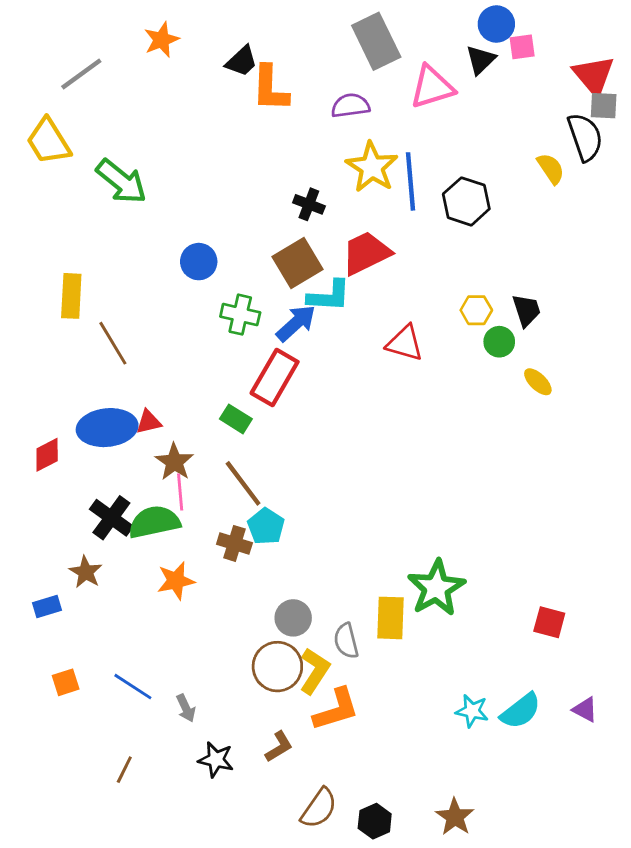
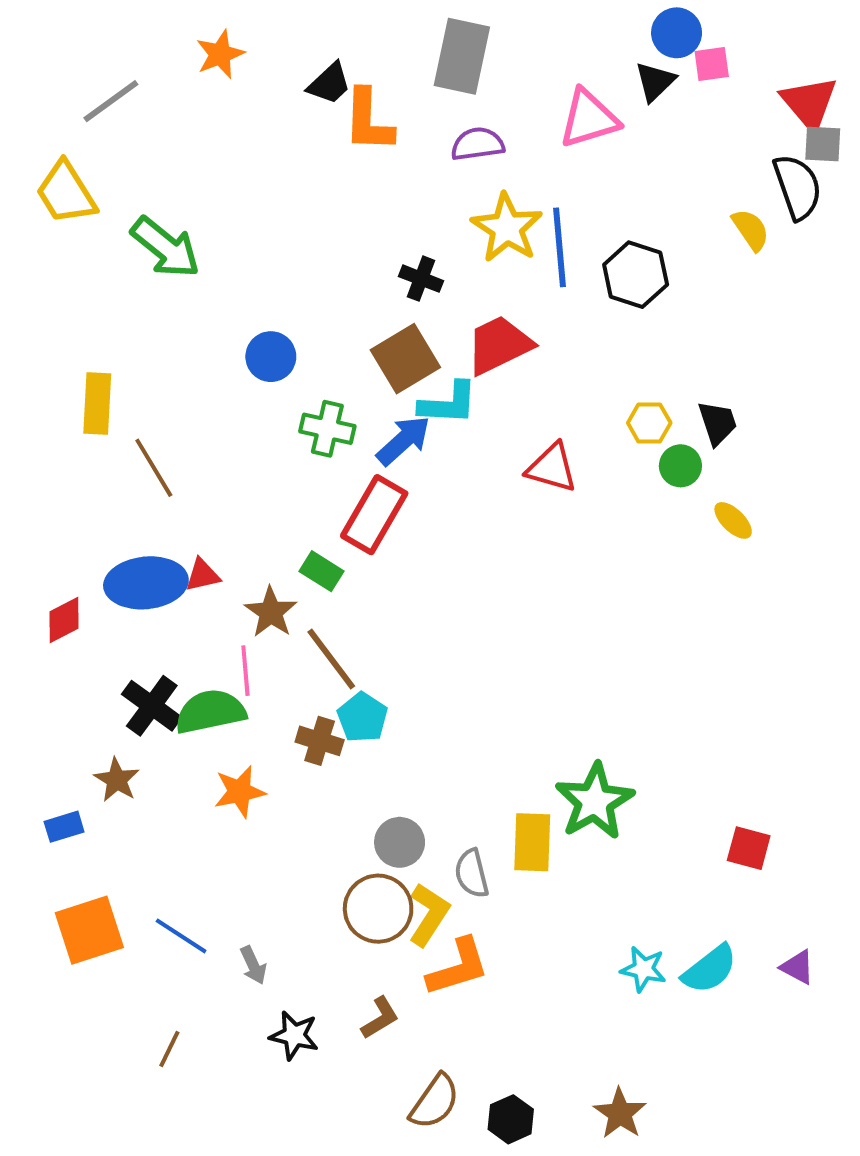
gray rectangle: (376, 41) -> (462, 56), moved, turned 38
brown star: (174, 462) -> (271, 612), moved
orange square: (66, 682) -> (89, 930), size x1.8

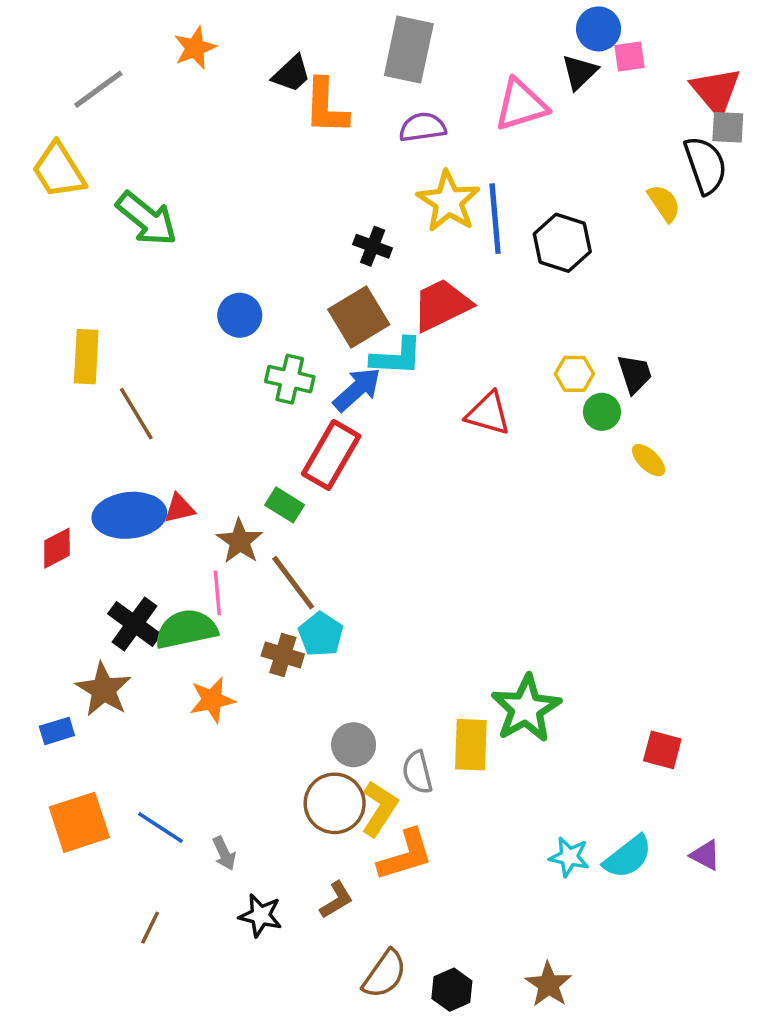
brown star: (117, 780) -> (103, 690), size x1.4

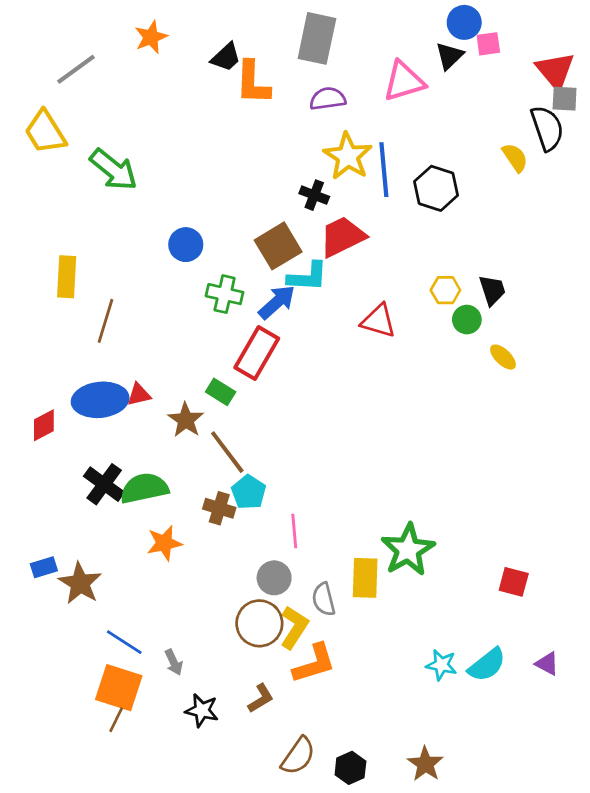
black cross: (373, 246) -> (314, 195), moved
brown line: (136, 414) -> (105, 321), turned 48
pink line: (217, 593) -> (294, 531), moved
brown star: (103, 690) -> (80, 583), moved
orange square: (79, 822) -> (119, 688), moved, turned 36

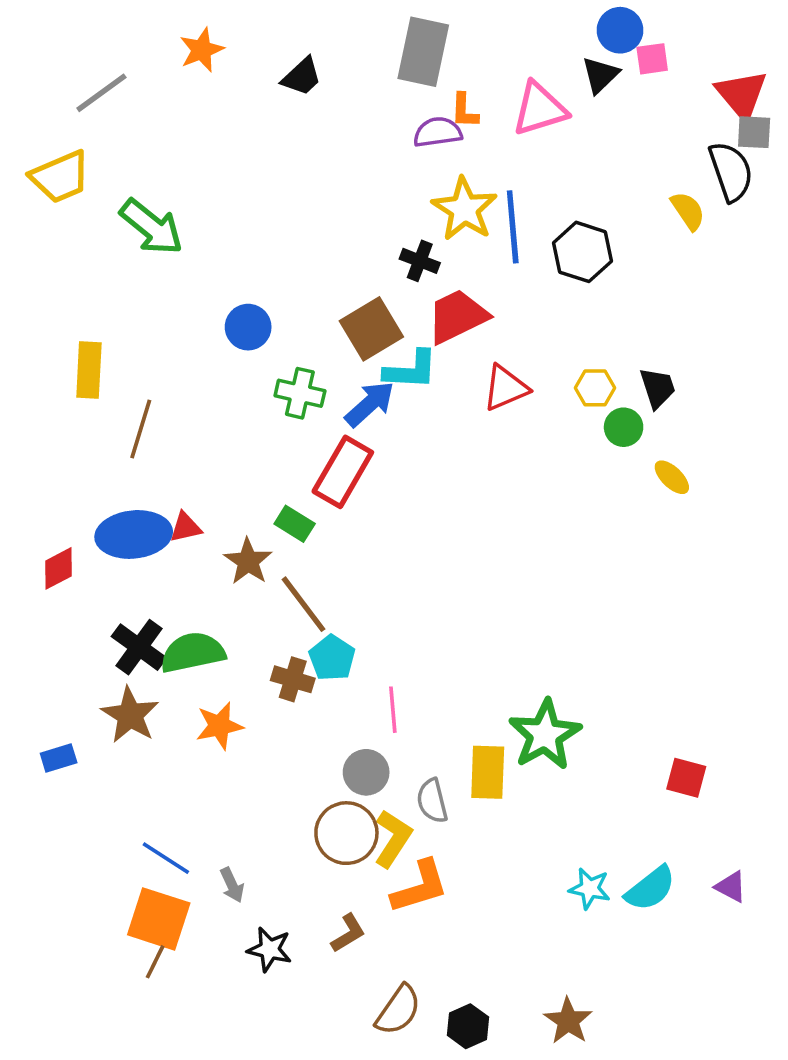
orange L-shape: (253, 83) -> (464, 111), moved, size x0.6
yellow trapezoid: (45, 132) -> (60, 177), turned -81
red triangle: (379, 321) -> (506, 388), moved, turned -39
brown star: (80, 583) -> (130, 715), moved

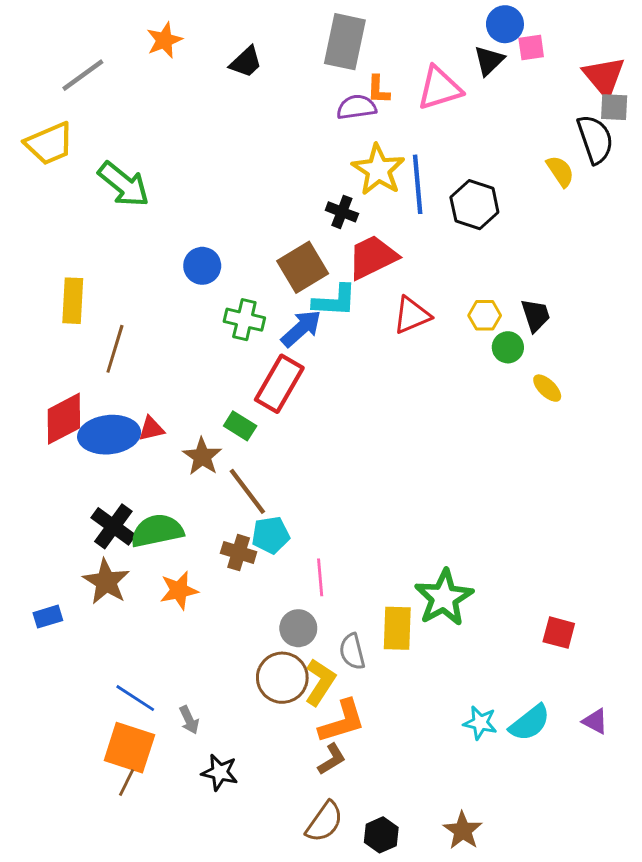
red diamond: (59, 568) -> (64, 419), moved, size x1.5
cyan pentagon: (332, 658) -> (271, 535), turned 30
brown L-shape: (348, 933) -> (332, 759), moved

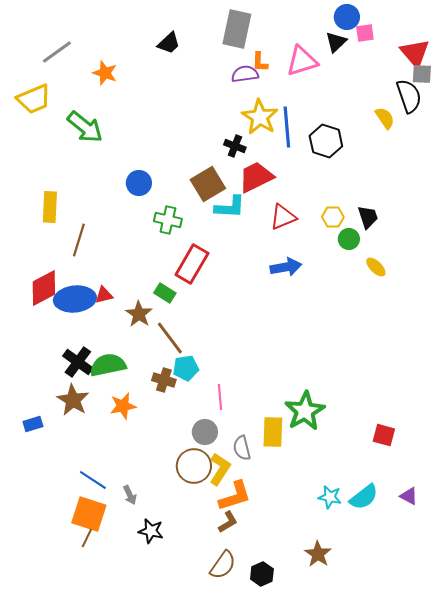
orange star: (164, 40) -> (105, 73), moved, turned -30
blue arrow: (301, 328) -> (286, 267), moved, turned 32
brown star: (463, 831) -> (318, 554), moved

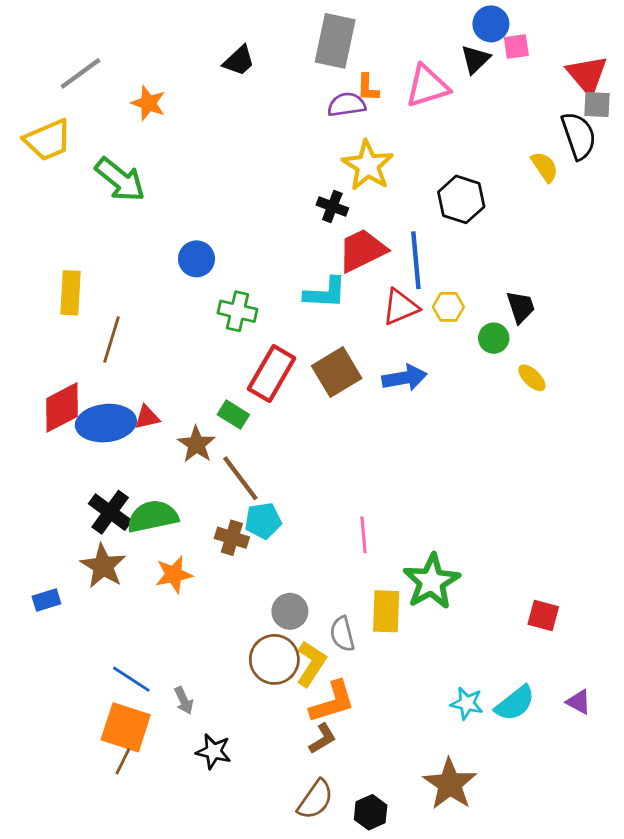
blue line: (287, 127) -> (416, 260), moved
brown square: (208, 184) -> (337, 372), moved
yellow hexagon: (333, 217) -> (448, 307), moved
pink line: (220, 397) -> (364, 535), moved
brown star: (318, 554) -> (450, 784), size x1.4

